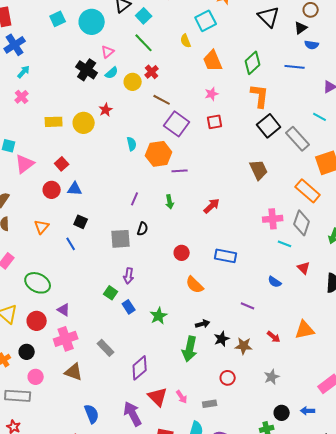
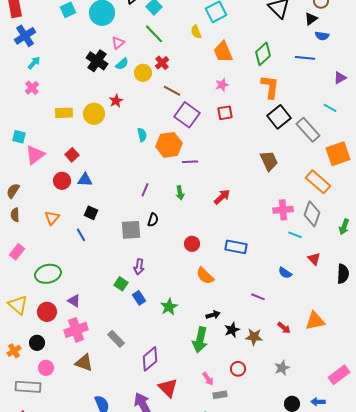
green ellipse: (38, 283) -> (48, 274), turned -40
pink arrow: (182, 397) -> (208, 379), moved

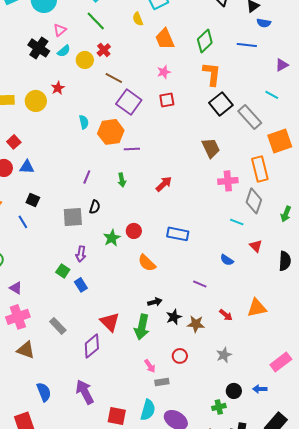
orange rectangle: (318, 182) -> (260, 169), turned 35
pink cross: (283, 210) -> (228, 181), moved
green star: (169, 307) -> (112, 238), moved
red triangle: (168, 388) -> (110, 322), moved

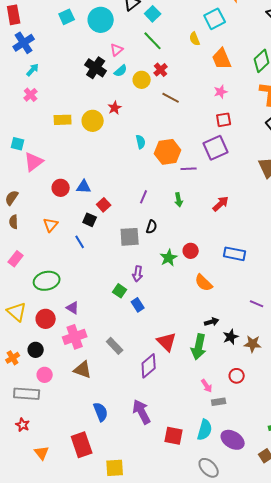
purple square: (129, 102) -> (216, 148), moved, turned 30
red square: (14, 142) -> (104, 205), moved

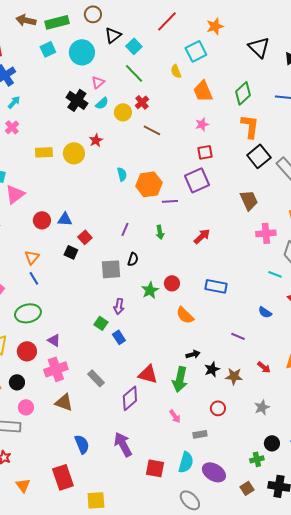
blue line: (80, 242) -> (34, 278), moved
red triangle: (167, 342) -> (148, 374), turned -30
pink arrow: (207, 386) -> (175, 416), moved

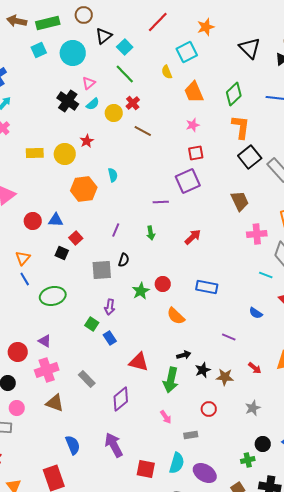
orange hexagon: (149, 184) -> (84, 189), moved
green ellipse: (28, 313) -> (53, 296), moved
red triangle: (148, 374) -> (139, 362), moved

